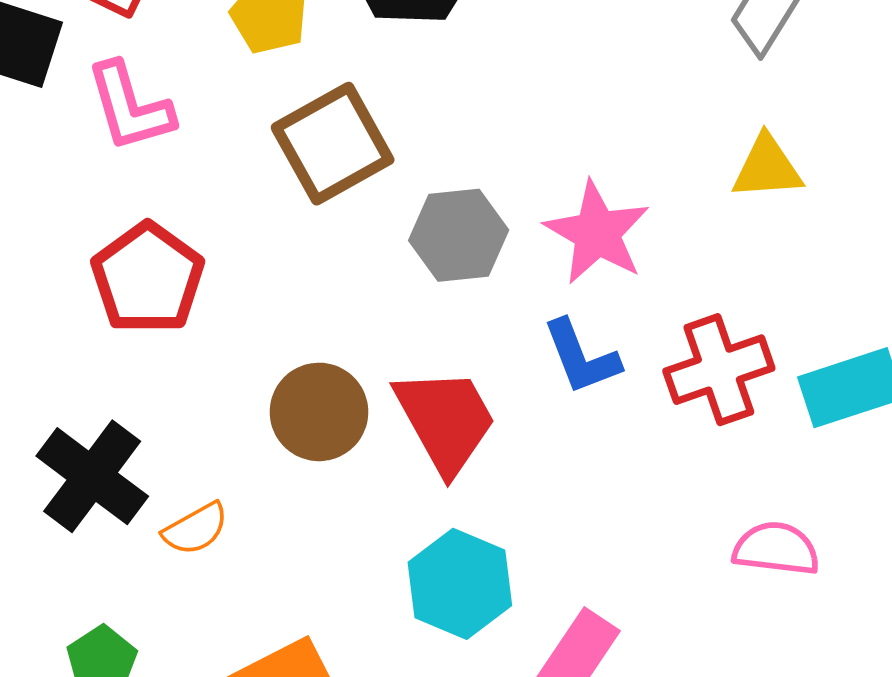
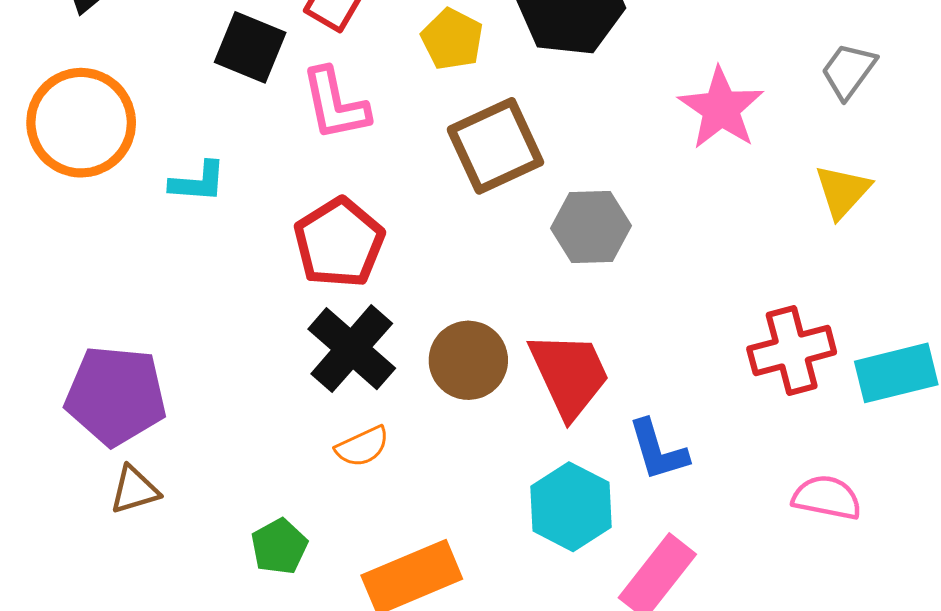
yellow triangle: (767, 168) -> (842, 191), turned -48
pink star: (597, 233) -> (721, 108), moved
blue L-shape: (581, 357) -> (658, 450), moved
black cross: (92, 476) -> (352, 349), moved

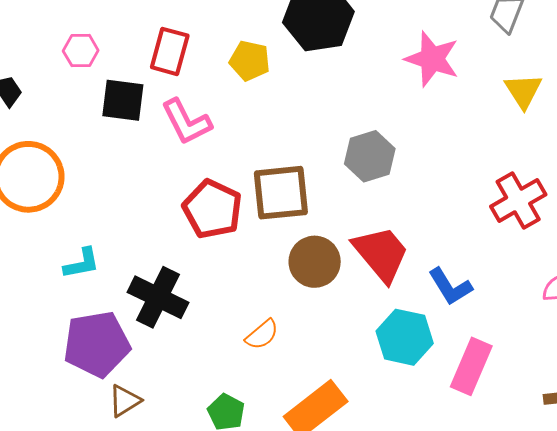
brown square: (495, 146) -> (281, 193), moved, turned 34
cyan L-shape: (198, 182) -> (82, 263), moved
black cross: (352, 349) -> (158, 297), moved

